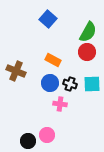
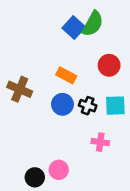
blue square: (48, 19) -> (74, 27), moved
green semicircle: (88, 32) -> (93, 24), moved
pink cross: (60, 104) -> (100, 142), moved

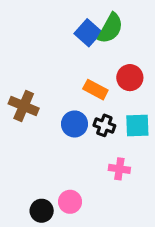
orange rectangle: (66, 75) -> (95, 90), moved

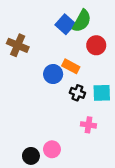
red circle: (130, 78) -> (96, 45), moved
brown cross: (24, 106) -> (18, 45), moved
blue circle: (75, 124) -> (53, 74), moved

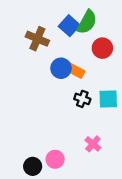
brown cross: (18, 45) -> (37, 39), moved
blue circle: (53, 74) -> (61, 68), moved
pink cross: (88, 125) -> (93, 144), moved, turned 32

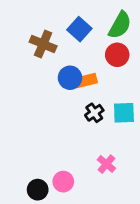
green semicircle: (87, 22) -> (120, 25), moved
orange rectangle: (75, 71) -> (86, 80), turned -42
black cross: (82, 99) -> (94, 113), turned 35

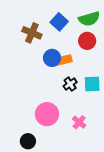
green semicircle: (120, 25) -> (89, 19), turned 45
pink circle: (63, 182) -> (47, 114), moved, size x1.5

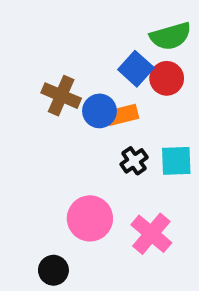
blue square: (59, 22) -> (136, 69), moved
brown cross: (32, 33) -> (61, 96), moved
pink cross: (79, 122) -> (151, 234), size x1.5

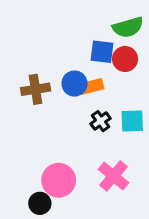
blue square: (136, 69) -> (102, 52), turned -35
brown cross: (61, 96) -> (36, 89), moved, turned -32
pink circle: (90, 218) -> (59, 180), moved

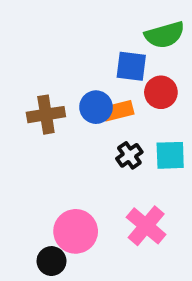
red circle: (125, 59) -> (161, 92), moved

